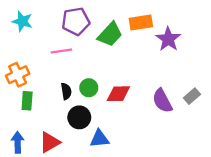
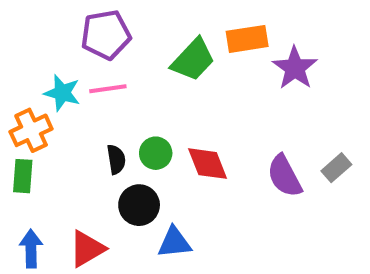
cyan star: (22, 21) -> (62, 93), moved
purple pentagon: (76, 21) -> (106, 35), moved
red diamond: (118, 94) -> (208, 164), turned 70
green rectangle: (27, 101) -> (23, 176), moved

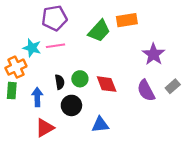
purple star: (295, 68) -> (154, 54), moved
blue triangle: (174, 242) -> (100, 125), moved
blue arrow: (31, 249) -> (37, 97), moved

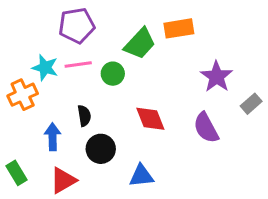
green circle: (80, 79) -> (113, 74), moved
gray rectangle: (173, 86) -> (251, 104), moved
green rectangle: (12, 91) -> (17, 173), moved, turned -35

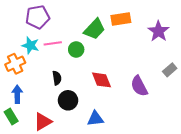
purple pentagon: (77, 25) -> (38, 17), moved
purple star: (217, 77) -> (158, 31), moved
blue arrow: (53, 137) -> (17, 94), moved

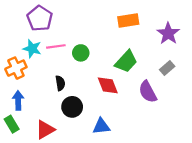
purple pentagon: (38, 17) -> (40, 18), turned -30
green trapezoid: (94, 29) -> (126, 62), moved
gray rectangle: (170, 70) -> (167, 68), moved

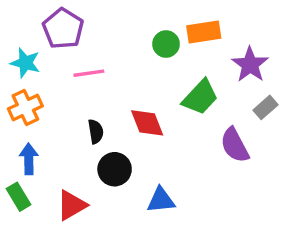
purple star: (168, 33) -> (250, 65), moved
cyan star: (32, 49) -> (25, 63), moved
green circle: (81, 53) -> (166, 44), moved
red diamond: (108, 85) -> (147, 123), moved

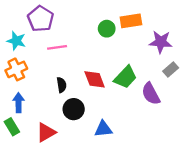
purple star: (250, 65) -> (161, 42), turned -30
green trapezoid: (200, 97) -> (125, 77), moved

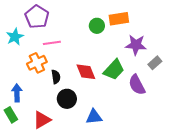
cyan star: (16, 41) -> (15, 37), turned 30
purple star: (161, 42) -> (136, 45), moved
orange cross: (16, 69) -> (37, 63), moved

